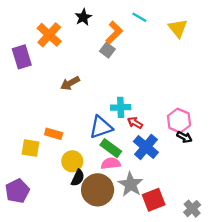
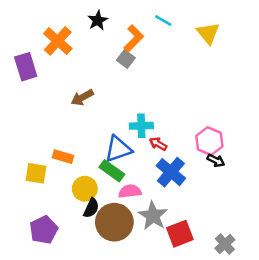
green rectangle: (111, 148) -> (112, 171), moved
purple pentagon: (17, 191) -> (44, 230), moved

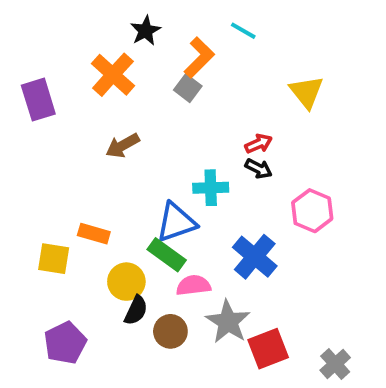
yellow triangle: (208, 33) -> (306, 92), moved
orange cross: (58, 41) -> (113, 75), moved
red arrow: (158, 144) -> (259, 144), moved, turned 126
black arrow: (216, 160) -> (259, 169), moved
brown circle: (114, 222) -> (170, 331), size x0.6

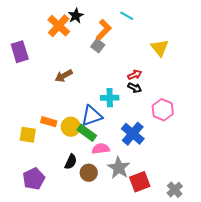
orange cross: (113, 75) -> (59, 26), moved
yellow circle: (126, 282) -> (71, 127), moved

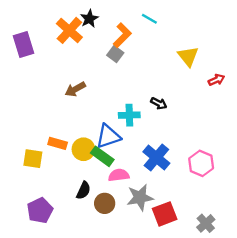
purple rectangle: (20, 52) -> (23, 45), moved
red arrow: (135, 75) -> (216, 80), moved
pink hexagon: (163, 110) -> (201, 163), moved
gray star: (119, 168) -> (140, 197), turned 30

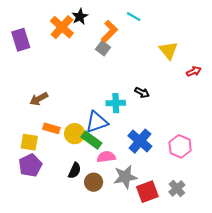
brown arrow: (75, 89) -> (39, 99), moved
purple pentagon: (40, 210) -> (30, 165), moved
gray cross: (206, 223) -> (177, 188), moved

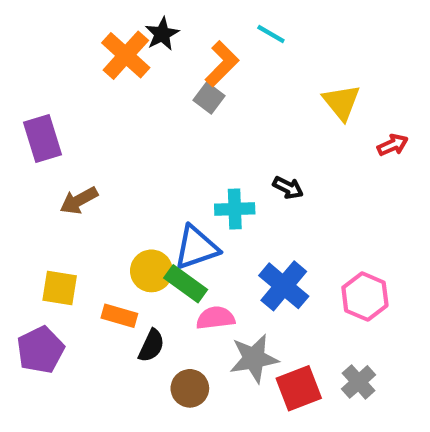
purple rectangle: (21, 40) -> (43, 139), moved
orange rectangle: (51, 128) -> (119, 316), moved
purple pentagon: (30, 165) -> (40, 350), moved
brown circle: (94, 182) -> (190, 388), moved

